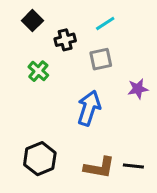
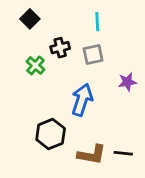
cyan line: (105, 23) -> (97, 22), turned -60
black cross: (65, 40) -> (60, 48), moved
black hexagon: (40, 159) -> (51, 134), moved

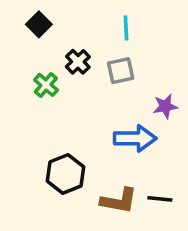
black cross: (60, 48) -> (78, 62), turned -30
blue arrow: (82, 100) -> (135, 138), moved, turned 72

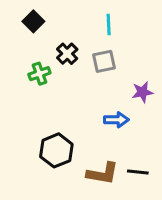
green cross: (46, 85) -> (39, 74), turned 30
blue arrow: (135, 138) -> (116, 120), size x0.7

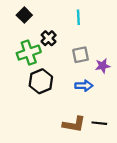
gray square: (104, 61) -> (81, 55), moved
green cross: (39, 74) -> (29, 53), size x1.5
black hexagon: (56, 150) -> (41, 81), moved

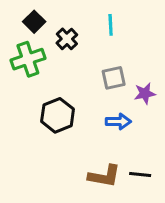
black cross: (49, 38) -> (67, 39), moved
green cross: (29, 53) -> (28, 59), moved

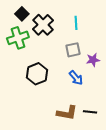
cyan line: (111, 25) -> (76, 23), moved
black cross: (67, 39) -> (43, 25), size x1.5
blue arrow: (118, 122) -> (76, 78), turned 49

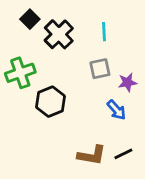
green cross: (18, 38) -> (20, 73), moved
blue arrow: (76, 78) -> (116, 110), moved
black line: (90, 112) -> (123, 154), turned -32

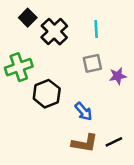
blue arrow: (116, 110) -> (83, 111), moved

